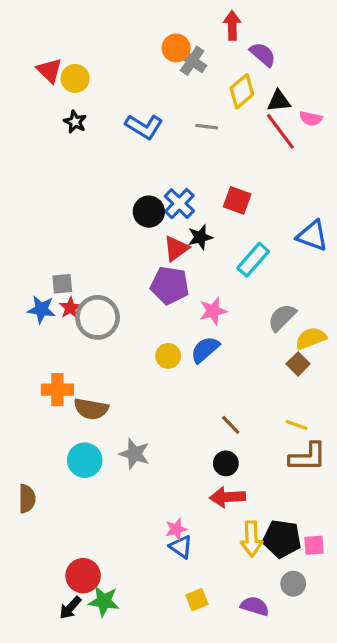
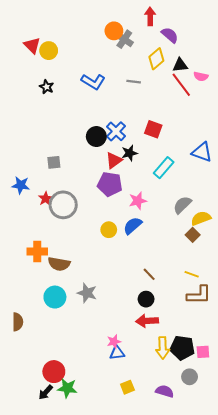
black star: (75, 122) -> (47, 87), moved
gray square: (62, 284) -> (54, 162), moved
blue star: (41, 309) -> (21, 185), moved
blue triangle: (181, 547) -> (117, 353), turned -42

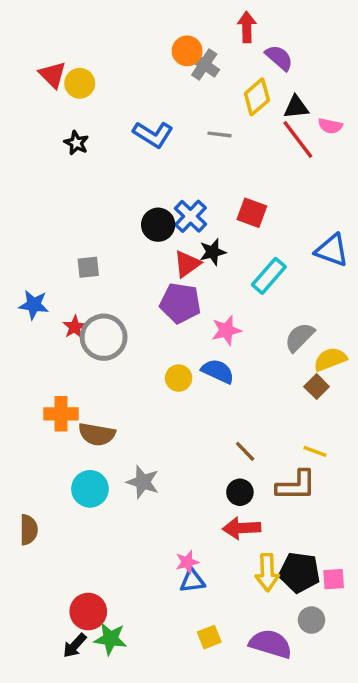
blue semicircle: (133, 226) -> (218, 371), turned 66
brown L-shape: (199, 295) -> (296, 485), moved
purple semicircle: (165, 391) -> (271, 644), size x1.4

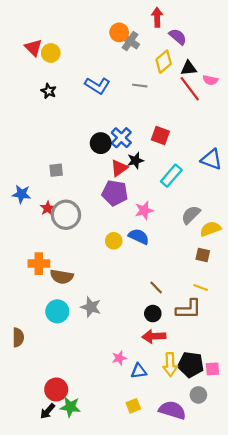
brown square: (317, 387) -> (203, 255), moved, turned -32
blue triangle: (192, 581) -> (139, 371), moved

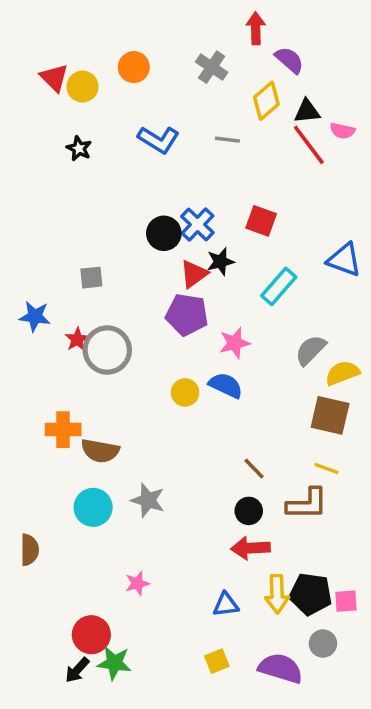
orange circle: (119, 32) -> (134, 67), moved
brown square: (203, 255) -> (330, 415), size x1.6
pink star: (119, 358) -> (137, 583), moved

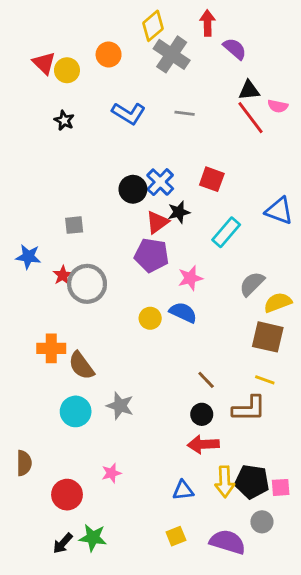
gray cross: (212, 67) -> (172, 54), size x1.4
yellow diamond: (266, 101) -> (153, 26), moved
brown semicircle: (100, 451) -> (81, 366), turned 44
brown semicircle: (29, 550) -> (24, 463), moved
red circle: (91, 635) -> (67, 495), moved

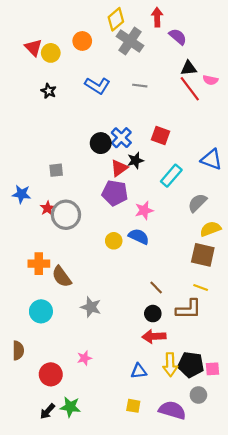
gray semicircle: (252, 284) -> (197, 203), moved
cyan circle: (76, 411) -> (41, 311), moved
yellow square: (176, 536) -> (133, 406), turned 32

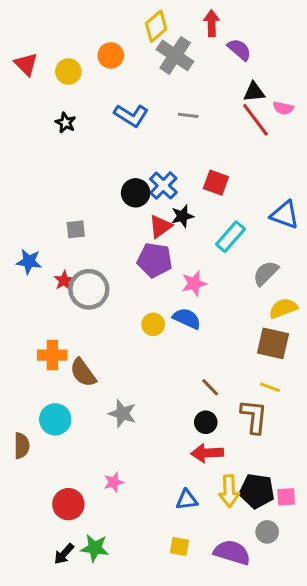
red triangle: (33, 48) -> (26, 64), moved
brown L-shape: (189, 309) -> (254, 416), turned -84
brown semicircle: (18, 350) -> (22, 446), moved

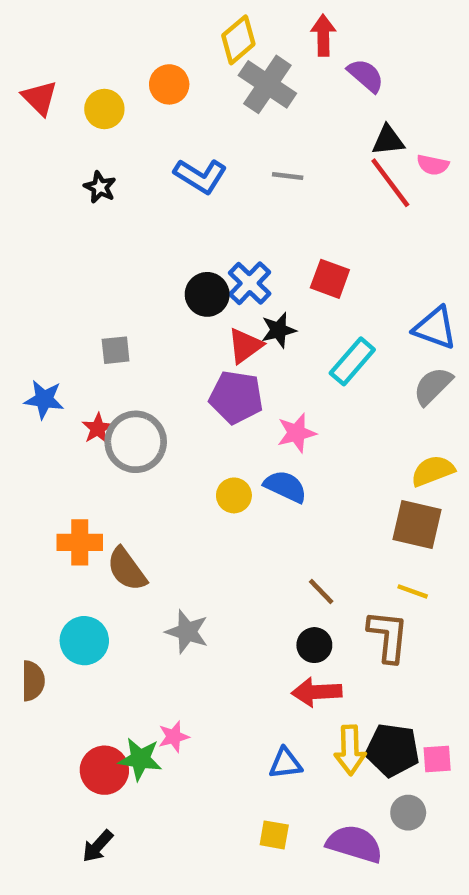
gray semicircle: (266, 273) -> (433, 386), moved
green star: (95, 548) -> (140, 759), moved

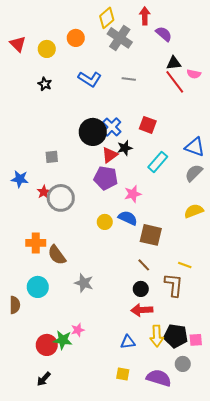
black circle: (207, 294) -> (93, 132), size x1.4
brown square: (417, 524) -> (151, 235), moved

